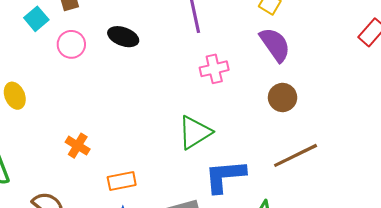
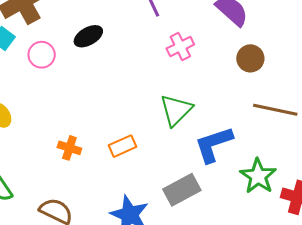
black ellipse: (123, 37) -> (88, 36), turned -36
brown line: (296, 155) -> (275, 110), turned 51
orange rectangle: (122, 181) -> (122, 146), moved

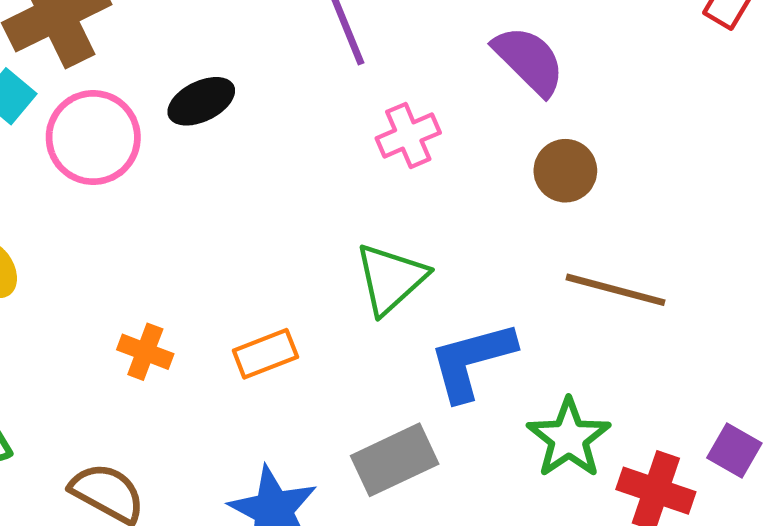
pink circle: (42, 55) -> (93, 138), size x1.5

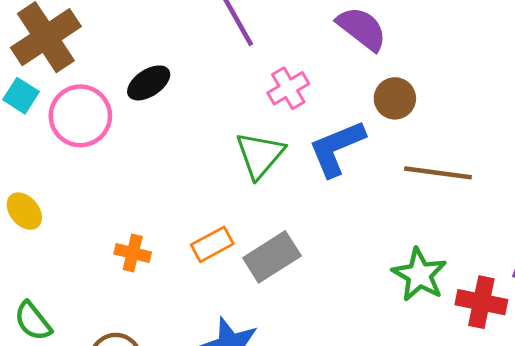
green triangle: (391, 279) -> (260, 155), moved
blue L-shape: (472, 361) -> (337, 148), moved
gray rectangle: (395, 460) -> (272, 257), moved

